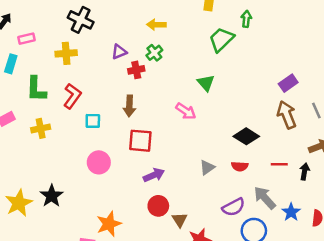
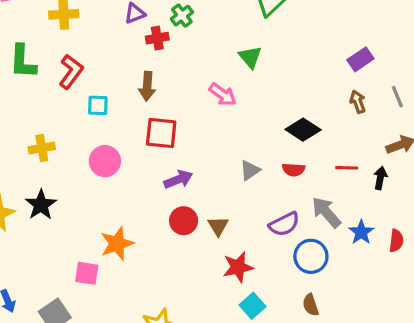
brown arrow: (287, 115) -> (358, 102), size x0.6
yellow cross: (41, 128) -> (42, 148), moved
brown triangle: (180, 220) -> (218, 226), moved

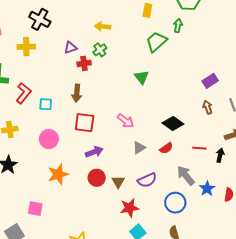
red L-shape: (71, 72) -> (24, 93), moved
pink arrow: (223, 95) -> (126, 121), moved
red semicircle: (294, 170) -> (166, 148), turned -40
purple semicircle: (284, 224) -> (147, 180), moved
orange star: (117, 244) -> (58, 174), moved

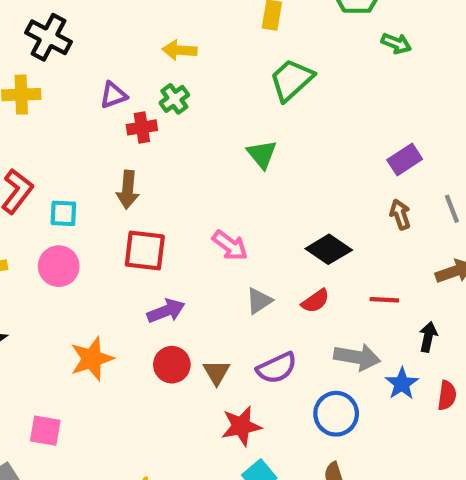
green arrow: (178, 26) -> (396, 43), moved, turned 104
pink circle: (49, 139) -> (59, 266), moved
black arrow: (220, 155) -> (428, 337), moved
gray arrow: (186, 176) -> (357, 357), turned 140

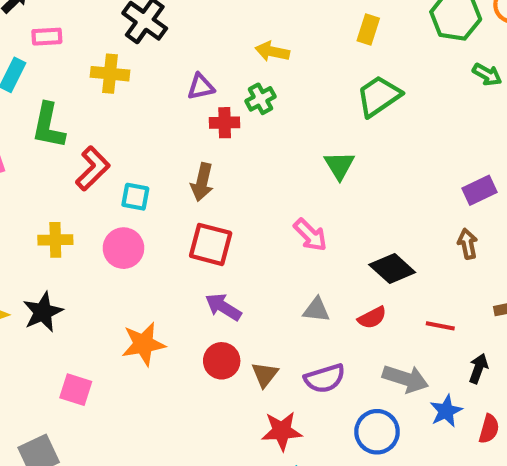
pink arrow: (230, 245) -> (310, 235), moved
gray triangle: (259, 301) -> (316, 310), turned 32
purple arrow: (166, 311) -> (223, 307), turned -135
pink square: (45, 431) -> (76, 390), moved

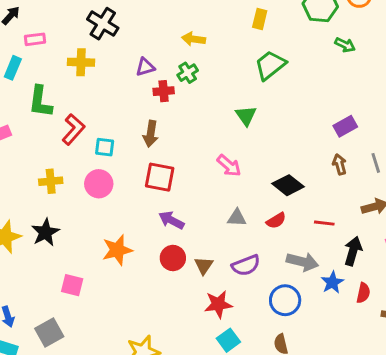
black arrow: (478, 368) -> (353, 251), size x1.4

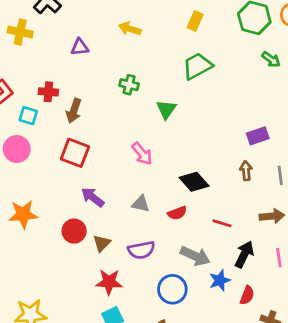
green cross: (188, 73) -> (129, 85), moved, turned 36
red cross: (164, 91) -> (48, 92), moved
purple arrow: (171, 220) -> (93, 197), moved

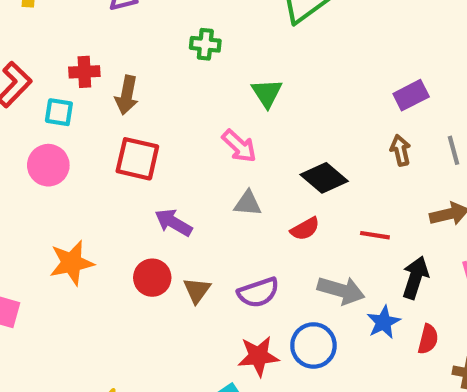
green triangle: (166, 109) -> (267, 93), moved
gray triangle: (141, 204) -> (248, 203), moved
red star: (109, 282) -> (258, 356), moved

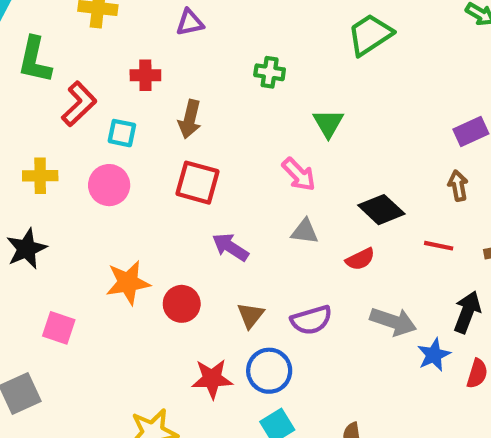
red cross: (84, 72) -> (145, 75), moved
red line: (375, 235) -> (439, 246), moved
red circle: (152, 278) -> (182, 304), moved
blue circle: (313, 345) -> (269, 371), moved
red star: (258, 356) -> (212, 379), moved

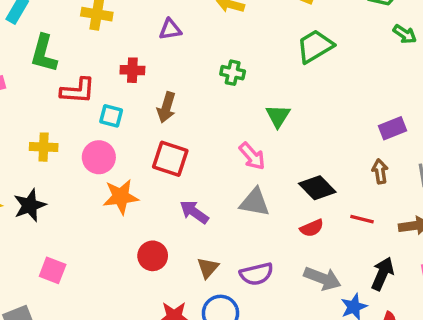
red L-shape: (79, 104) -> (78, 91), turned 45
gray triangle: (305, 231) -> (255, 202), size x1.4
red semicircle: (360, 259) -> (312, 228), moved
orange star: (128, 283) -> (121, 197), moved

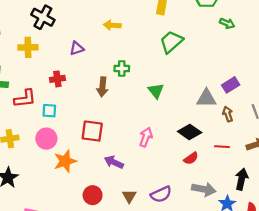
brown arrow: (166, 107) -> (102, 87), moved
pink arrow: (252, 156) -> (146, 137), moved, turned -108
gray triangle: (255, 202) -> (206, 98), moved

